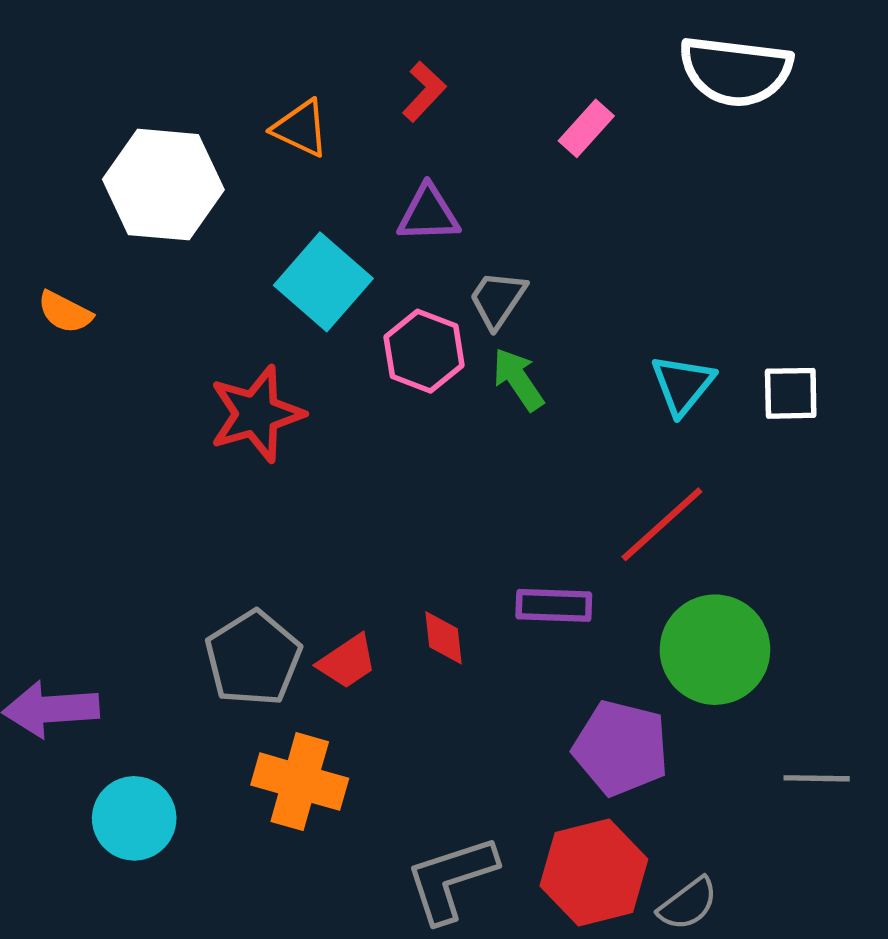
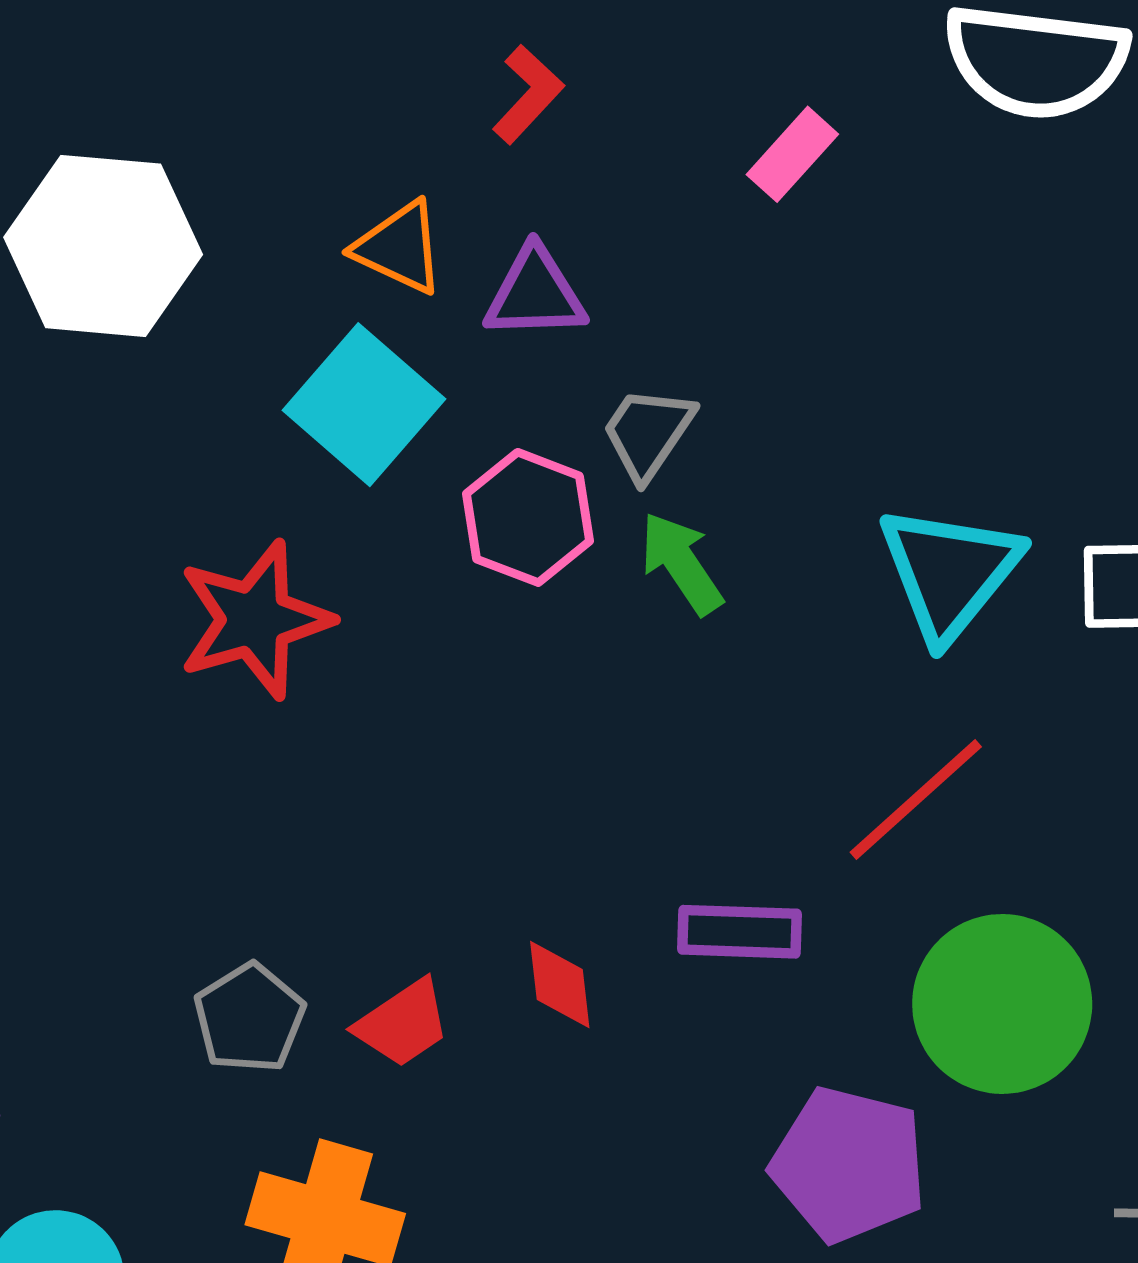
orange triangle: (301, 128) -> (399, 248), moved
cyan triangle: (683, 385) -> (949, 572), size x1.4
gray pentagon: (253, 658) -> (249, 1018), size x0.7

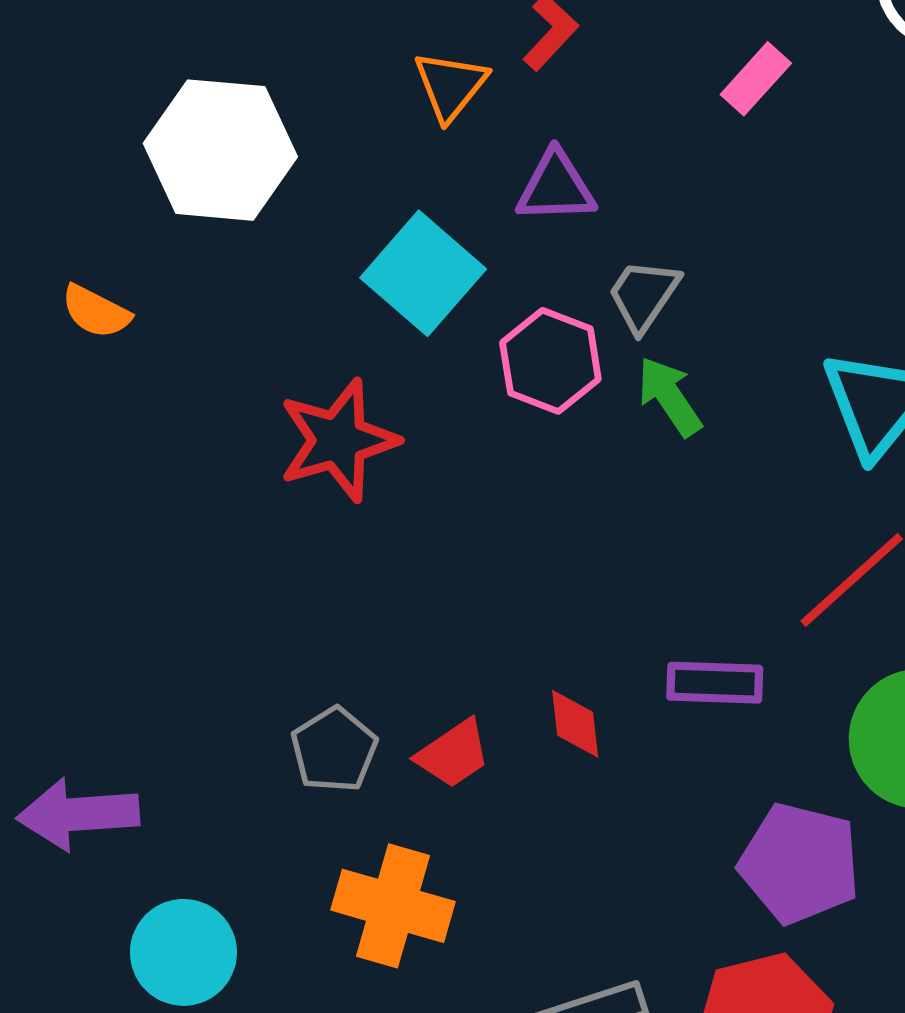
orange triangle: (399, 248) -> (450, 86), moved, turned 44

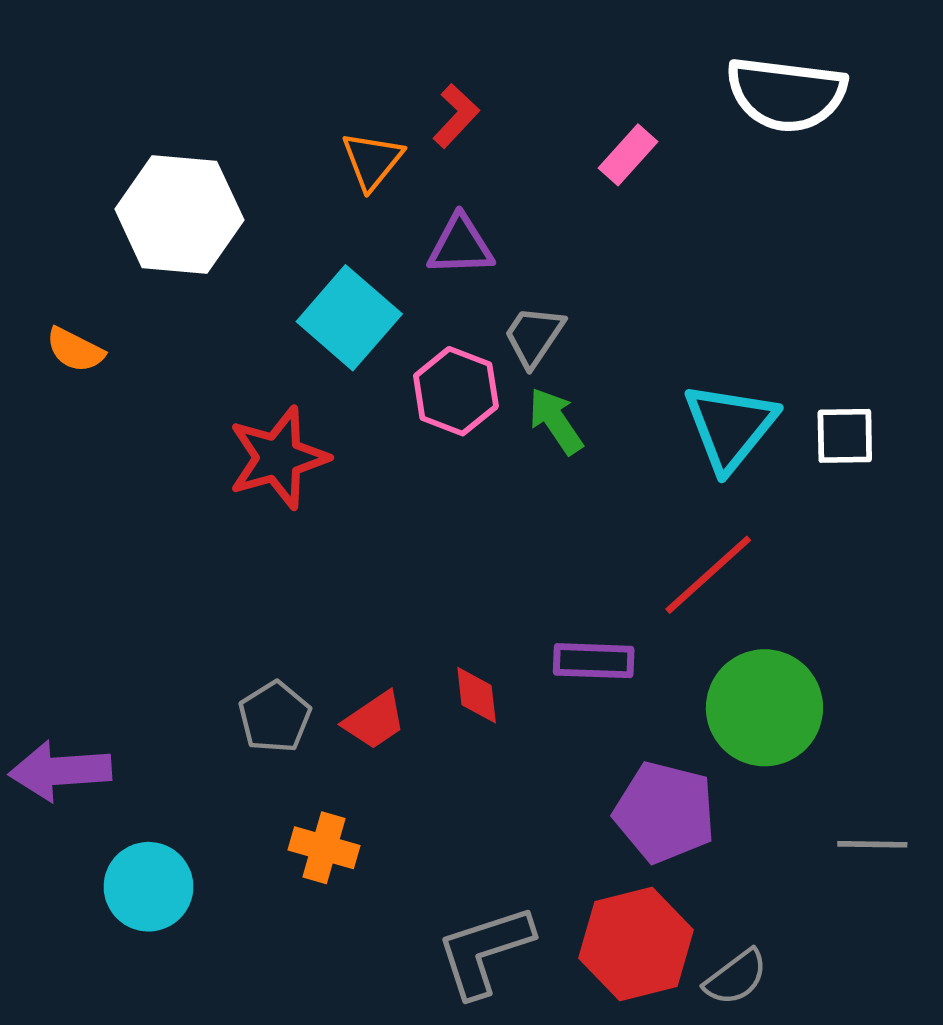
orange cross: (393, 906) -> (324, 848), size x0.7

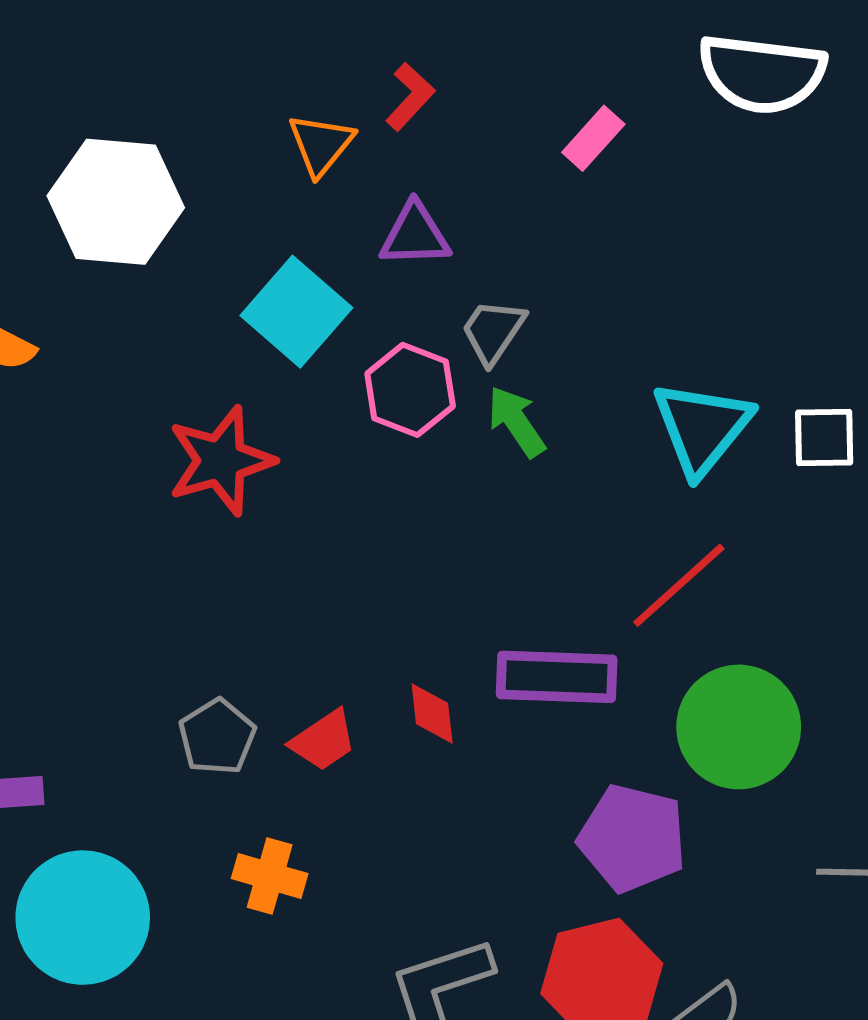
purple rectangle: (594, 661) -> (557, 677), size x1.4
cyan circle: (148, 887) -> (83, 918), size x1.4

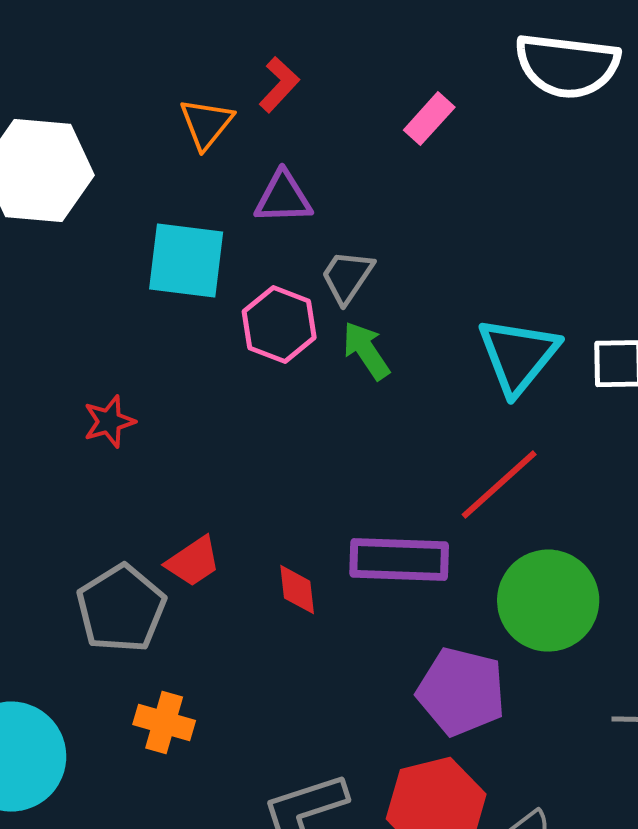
cyan square: (296, 312) -> (186, 261), turned -34
red star: (221, 461) -> (109, 422), moved, size x0.6
gray pentagon: (217, 737) -> (121, 609), size x1.4
red trapezoid: (323, 740) -> (193, 562), moved

